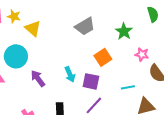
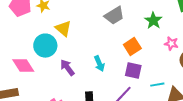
yellow triangle: (33, 28) -> (63, 29), moved
purple square: (91, 81) -> (133, 71), moved
cyan line: (128, 87) -> (157, 85), moved

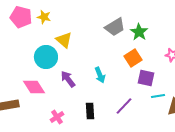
green star: (153, 21) -> (139, 32), moved
pink diamond: (23, 66) -> (34, 87), moved
purple square: (133, 71) -> (146, 78), moved

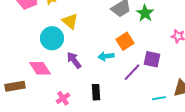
orange square: (133, 58) -> (125, 41), moved
cyan arrow: (100, 75) -> (106, 56), turned 105
cyan line: (158, 96) -> (159, 98), moved
purple line: (124, 106) -> (132, 72), moved

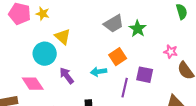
purple line: (132, 72) -> (125, 88), turned -30

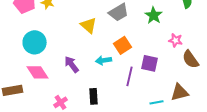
green star: (138, 29) -> (154, 15), moved
yellow triangle: (63, 37) -> (89, 25), moved
cyan circle: (45, 54) -> (35, 42), moved

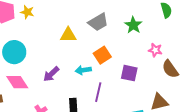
yellow triangle: (89, 25) -> (68, 35), turned -42
purple arrow: (72, 64) -> (51, 74), turned -96
purple line: (130, 76) -> (98, 92), moved

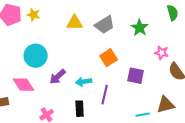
yellow triangle: (68, 35) -> (75, 23), moved
cyan circle: (14, 52) -> (36, 56), moved
cyan arrow: (83, 70) -> (84, 82), moved

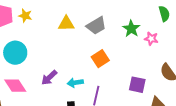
pink star: (162, 53) -> (151, 39), moved
cyan circle: (36, 56) -> (15, 53), moved
purple square: (136, 76) -> (137, 85), moved

